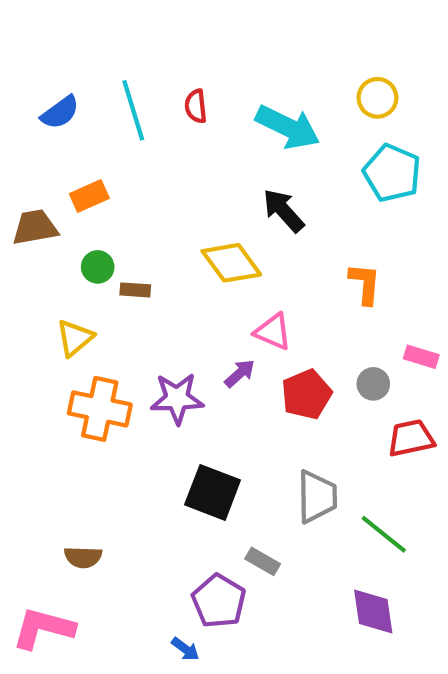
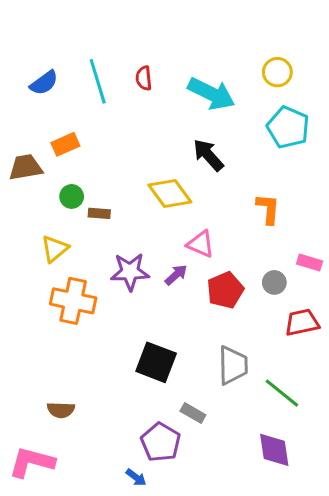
purple star: (177, 398) -> (130, 272), moved

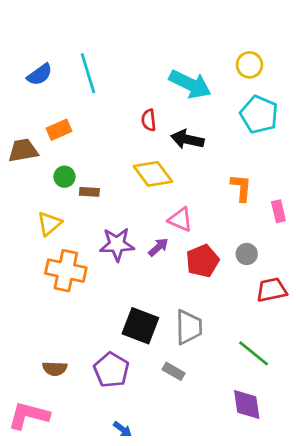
red semicircle: (144, 78) -> (149, 120), moved
black arrow: (208, 155) -> (187, 139), turned -36
pink rectangle: (310, 263) -> (278, 211), moved, turned 60
gray trapezoid: (233, 365) -> (189, 327), moved
purple pentagon: (161, 442) -> (111, 370), moved

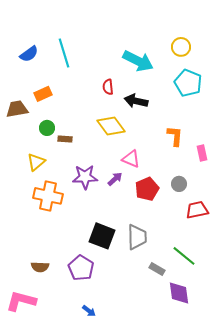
gray rectangle: (174, 371) -> (157, 269), moved

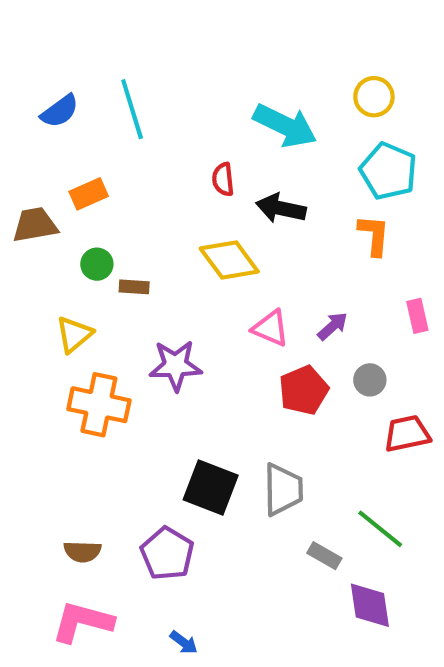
orange L-shape: (175, 136) -> (374, 235), moved
purple arrow: (115, 179) -> (333, 326), moved
pink L-shape: (21, 301) -> (82, 622), moved

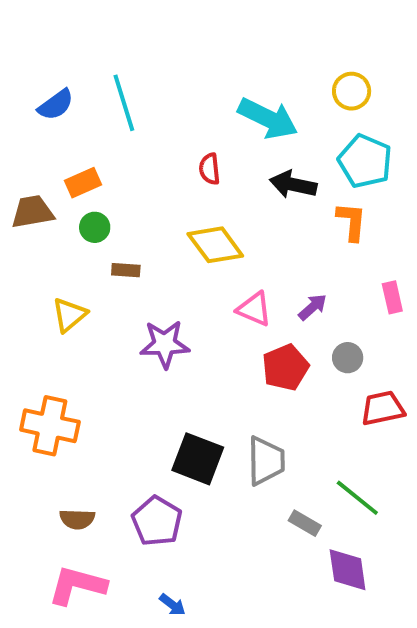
black arrow: (281, 208) -> (293, 185), moved
green circle: (97, 264) -> (95, 227), moved
orange cross: (99, 405) -> (50, 426), moved

